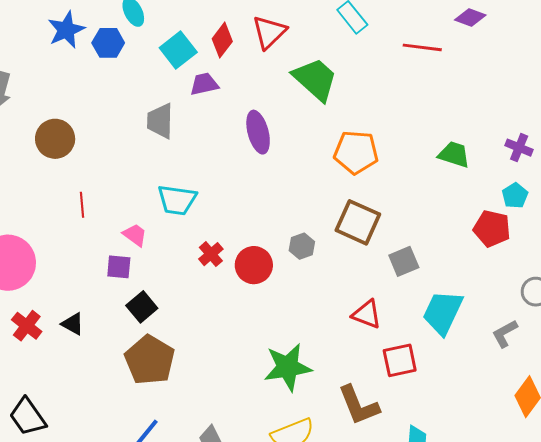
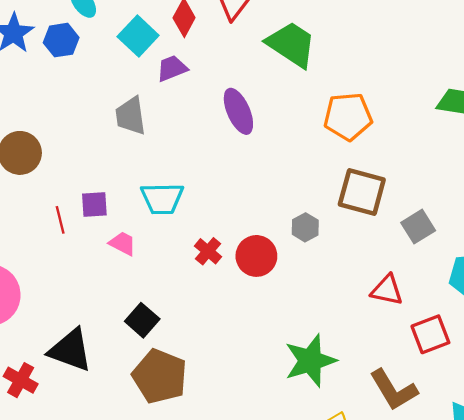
purple square: (119, 267) -> (94, 205), moved
black triangle: (73, 324) -> (70, 350), size x1.8
red cross: (27, 326) -> (21, 380), moved

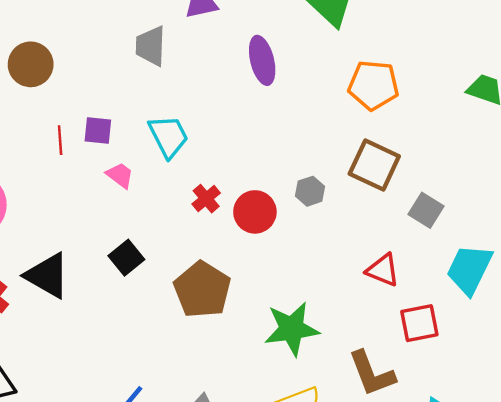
cyan trapezoid: (162, 199) -> (168, 136), turned -126
gray square: (418, 227) -> (426, 210), turned -36
brown pentagon: (160, 376) -> (202, 290), moved

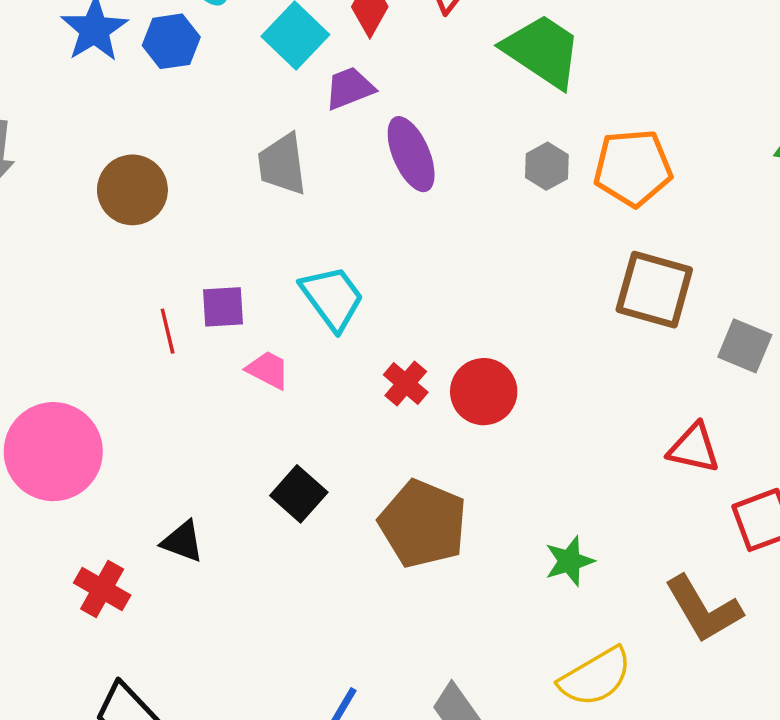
purple ellipse: (262, 60) -> (411, 154), moved
brown circle: (31, 64) -> (132, 190), moved
gray hexagon: (310, 191) -> (547, 166), moved
black triangle: (47, 276) -> (183, 541), size x0.6
green star: (292, 329) -> (569, 561), size x0.6

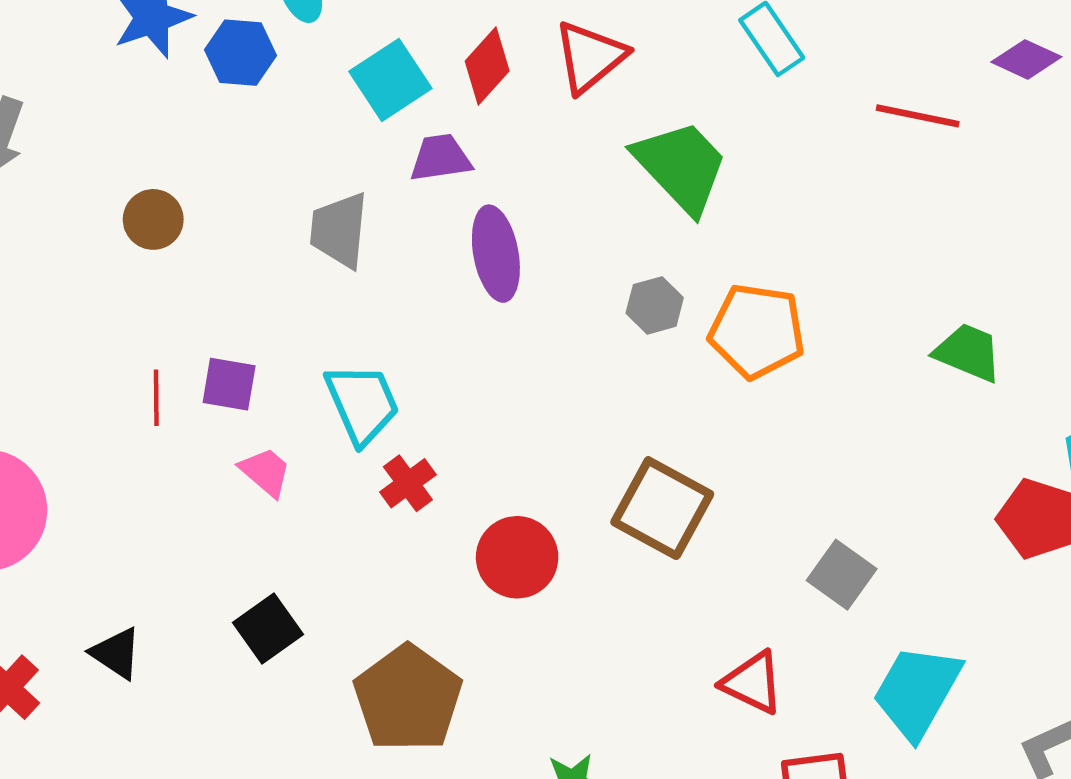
brown circle: (132, 190) -> (153, 219), size x0.7
brown square: (654, 290) -> (662, 508), moved
red cross: (406, 383) -> (408, 483), moved

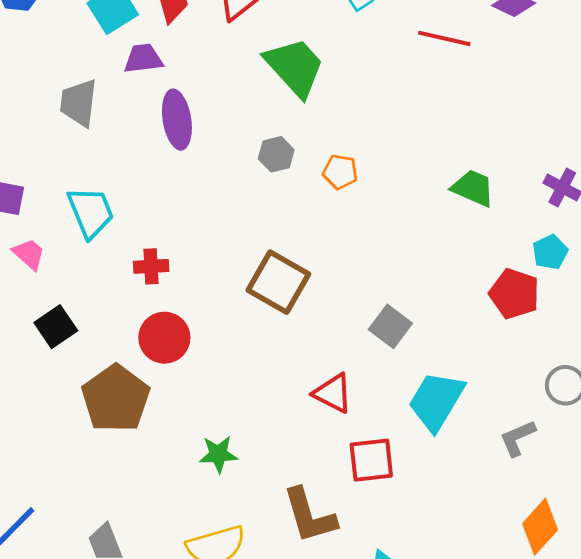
orange pentagon: (757, 331) -> (340, 172), size x0.6
red cross: (408, 483) -> (151, 266), moved, turned 32
red circle: (517, 557) -> (164, 338), moved
black square: (268, 628) -> (56, 327), moved

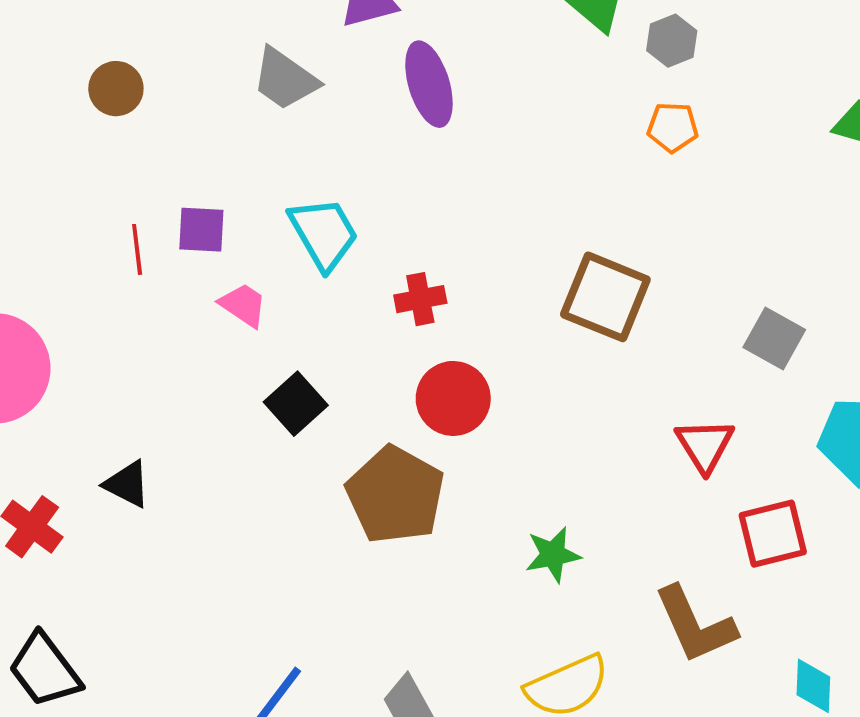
gray trapezoid: (79, 103) -> (285, 79), turned -54
gray hexagon: (276, 154) -> (672, 41), moved
red triangle: (333, 393) -> (705, 445), turned 39

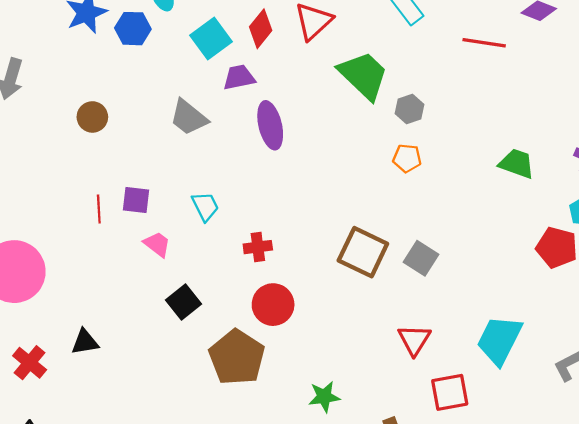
cyan trapezoid: (324, 233) -> (205, 206), size x0.7
gray square: (774, 339) -> (421, 258), moved
black triangle: (127, 484) -> (85, 342), turned -40

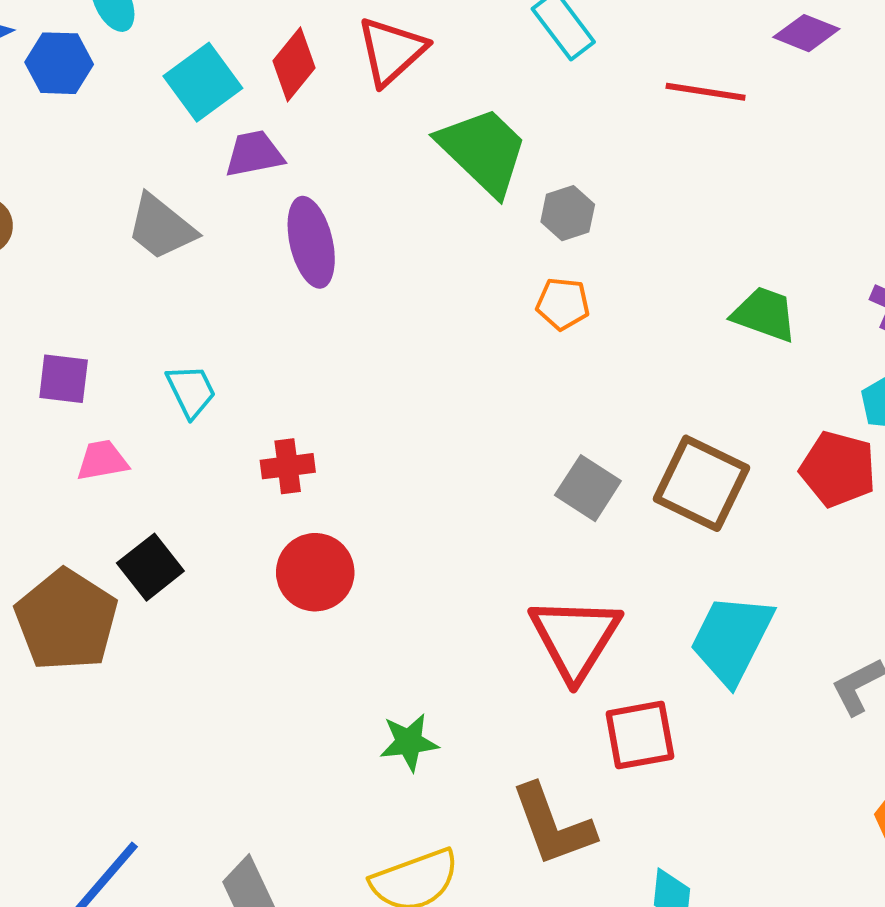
pink trapezoid: (157, 244) -> (102, 460), turned -48
brown square: (363, 252) -> (702, 483), moved
red triangle: (414, 340) -> (575, 638), size x1.5
brown pentagon: (237, 357) -> (66, 620), moved

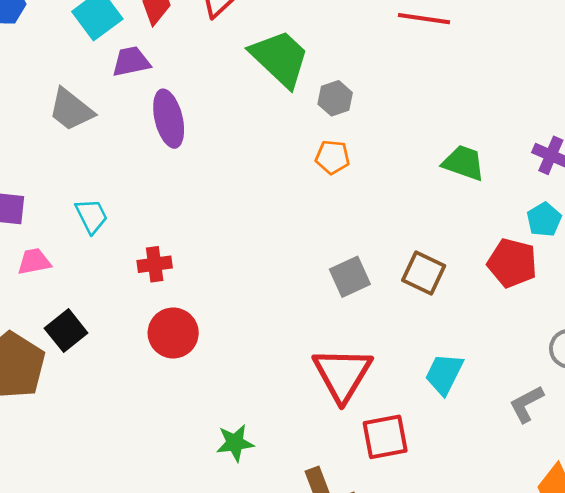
brown square: (702, 483) -> (424, 273), size x0.7
gray square: (588, 488) -> (350, 277), turned 33
cyan trapezoid: (732, 639) -> (444, 374), size x0.7

